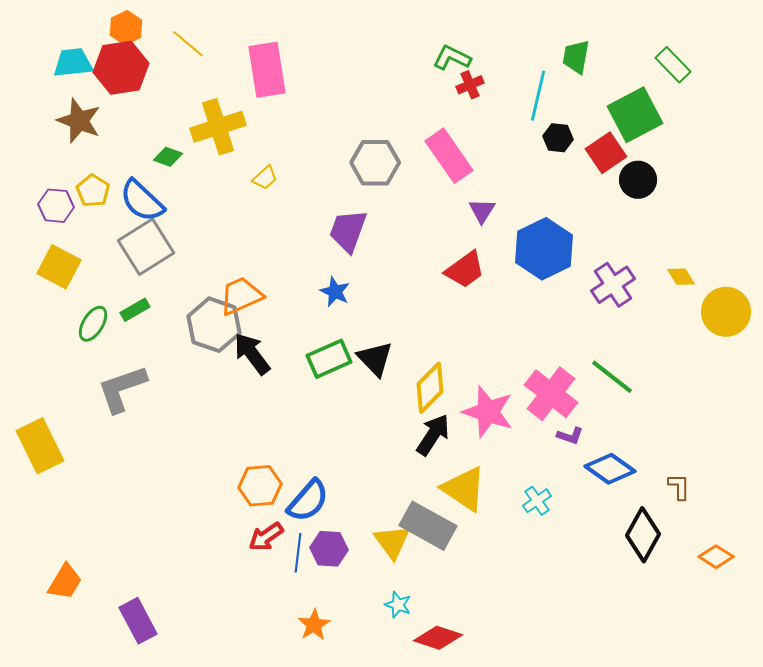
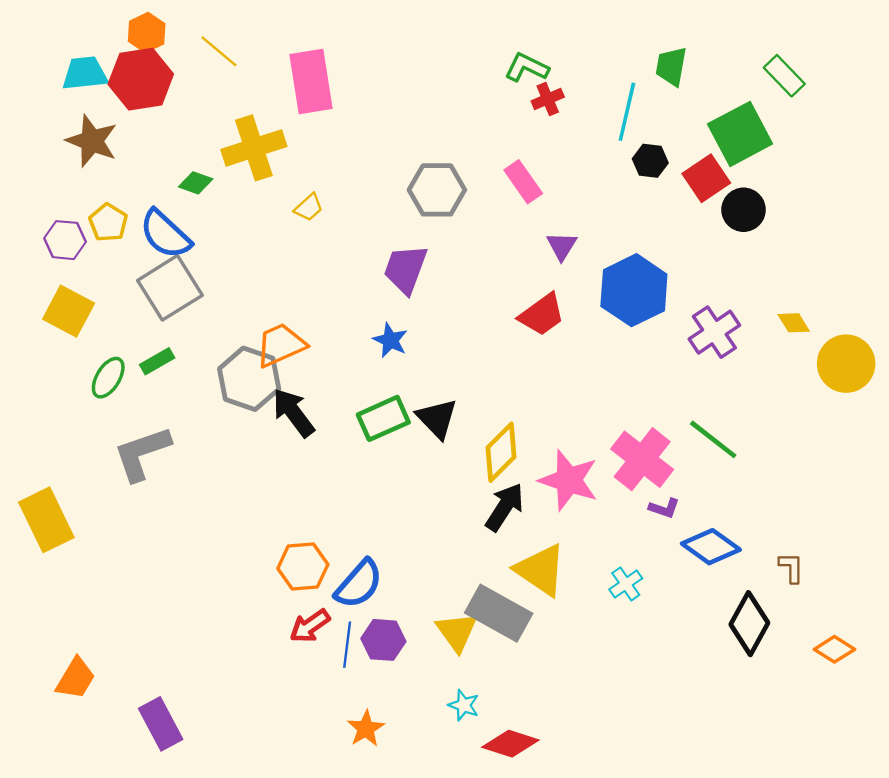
pink rectangle: (449, 156) -> (523, 182), size x0.7

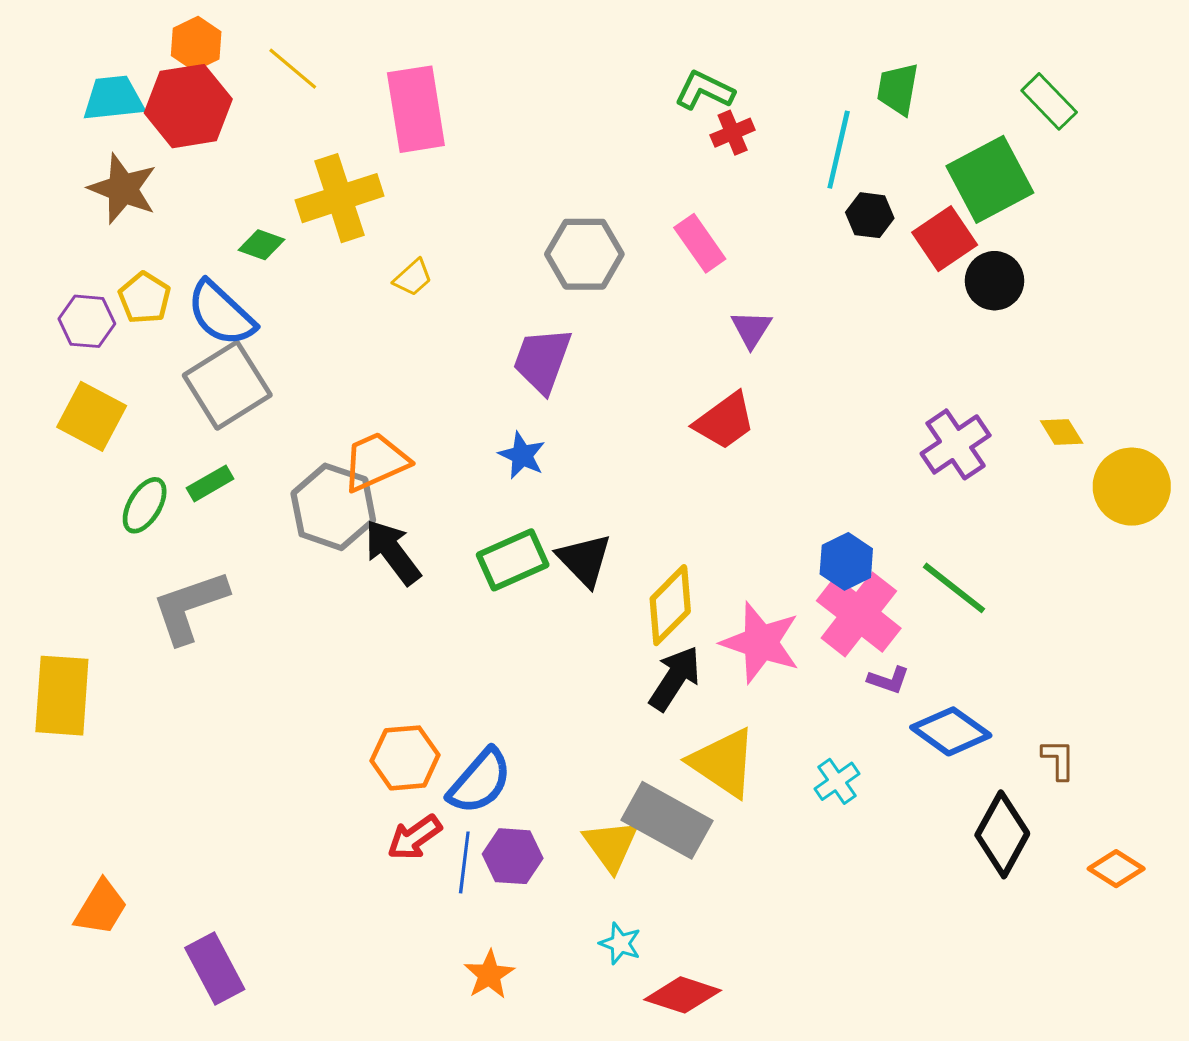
blue hexagon: (634, 290) -> (846, 561), moved, size x0.6
yellow rectangle: (46, 520) -> (62, 696), turned 30

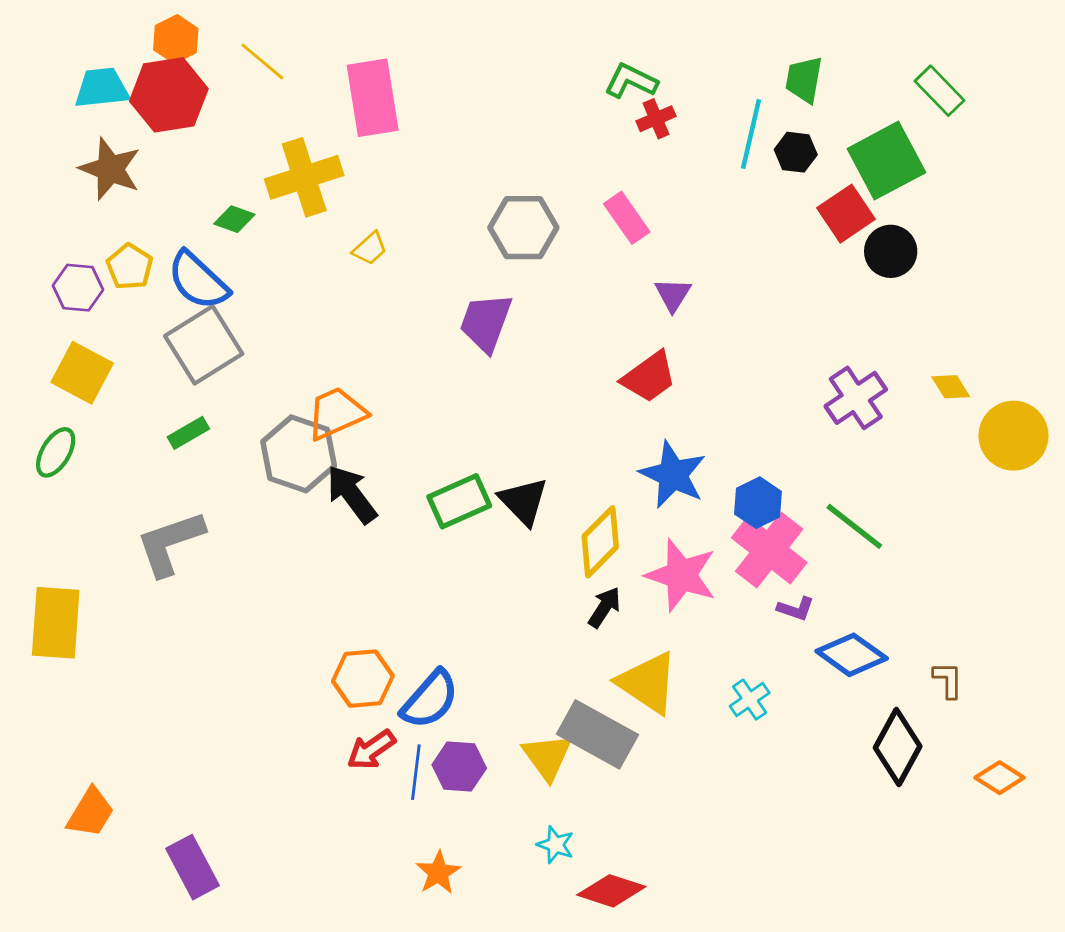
black hexagon: (870, 215) -> (796, 152), moved
blue star: (522, 455) -> (673, 475), moved, size x1.6
green ellipse: (145, 505) -> (56, 452), moved
black arrow: (675, 678) -> (604, 607), size x0.7

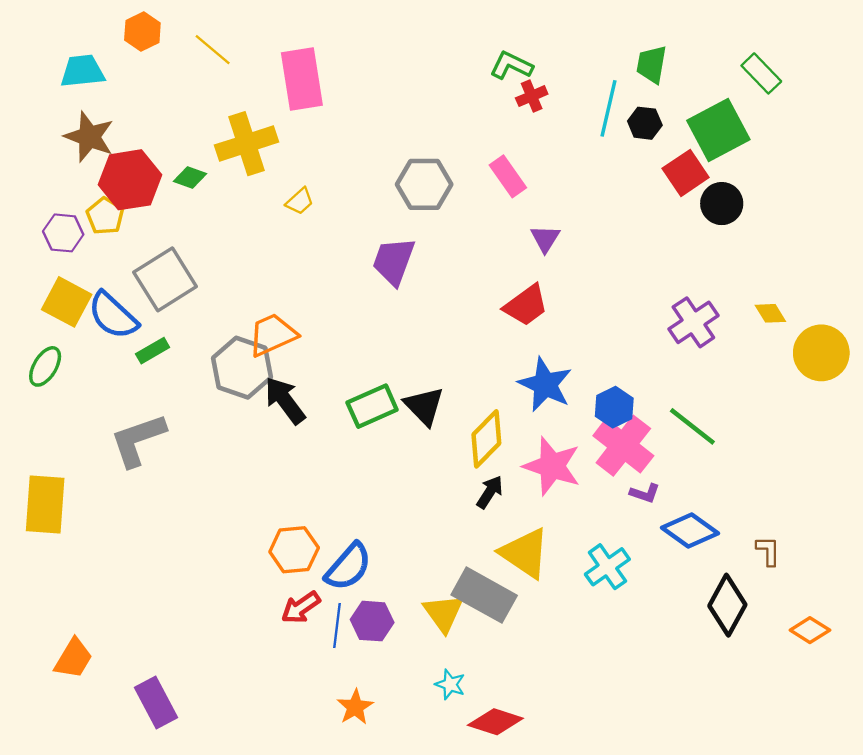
red hexagon: (169, 95) -> (130, 180), moved
blue semicircle: (198, 281) -> (113, 316), moved
cyan cross: (750, 700) -> (607, 567), size x1.4

